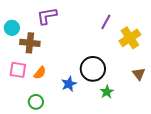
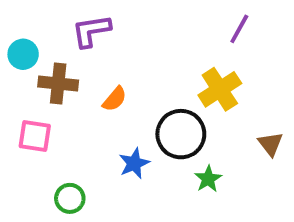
purple line: (106, 22) -> (239, 29), moved
yellow cross: (130, 38) -> (220, 89), moved
orange semicircle: (40, 73) -> (115, 99), moved

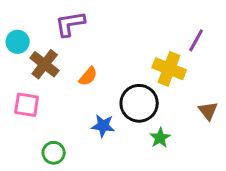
purple line: (239, 29) -> (196, 40), moved
brown cross: (58, 83) -> (45, 64), turned 32
yellow cross: (220, 89) -> (169, 69), turned -36
blue star: (134, 163) -> (103, 126), turned 30

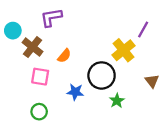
yellow cross: (169, 69) -> (123, 50), turned 30
pink square: (27, 105) -> (40, 77), moved

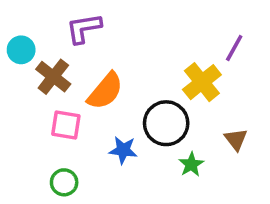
orange semicircle: (64, 56) -> (105, 91), size x1.6
brown triangle: (152, 81) -> (236, 139), moved

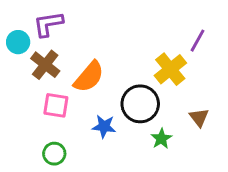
purple L-shape: (84, 28) -> (48, 24), moved

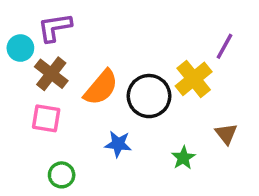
black circle: (140, 104) -> (149, 96), moved
pink square: (56, 105) -> (46, 118), moved

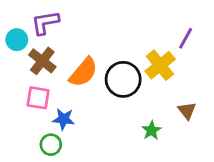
blue star: (118, 144) -> (64, 119), moved

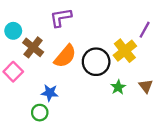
purple L-shape: (45, 23) -> (61, 18), moved
pink square: (38, 98) -> (13, 72), moved, turned 36
green star: (152, 130) -> (118, 87), moved

